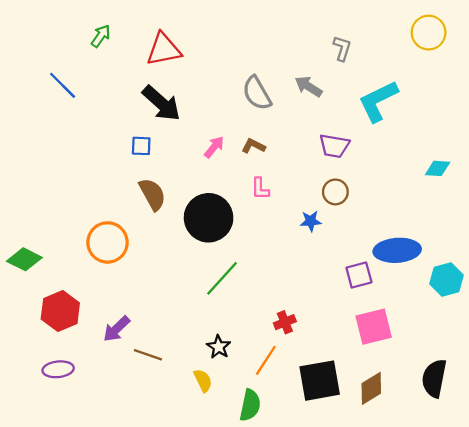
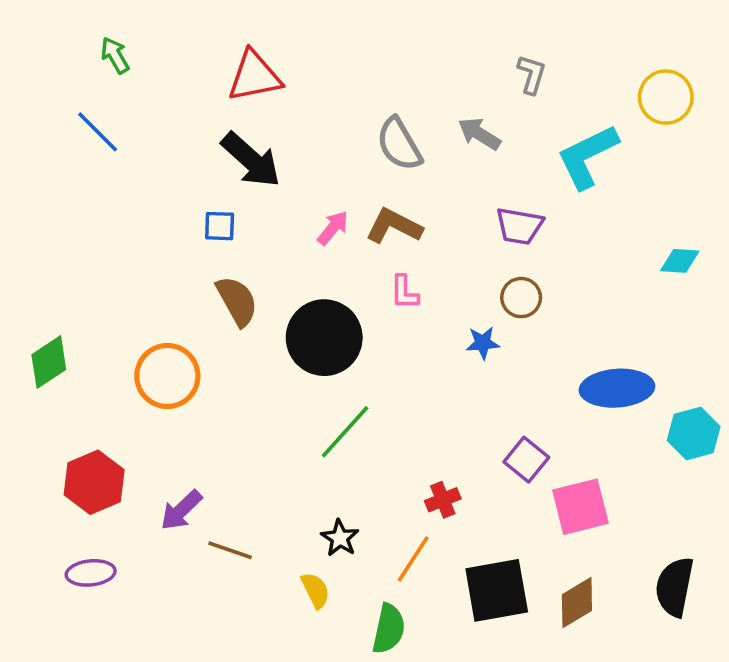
yellow circle: (429, 33) -> (666, 97), moved
green arrow: (101, 36) -> (115, 55), moved, turned -65
brown L-shape: (253, 146) -> (394, 226), size x1.5
green diamond: (24, 259) -> (49, 362), moved, turned -60
purple square: (359, 275) -> (526, 460), moved, turned -36

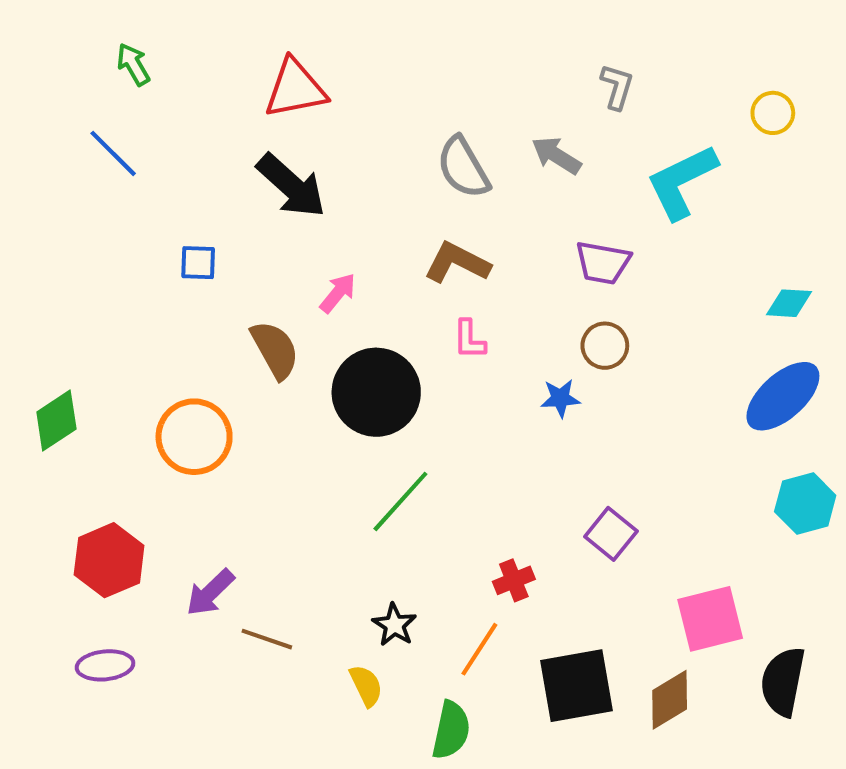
yellow circle: (666, 97) -> (773, 113), size x0.7
blue square: (220, 226) -> (198, 263), moved
pink arrow: (333, 228) -> (338, 293), moved
blue ellipse: (617, 388) -> (783, 396), moved, turned -38
pink square: (580, 507) -> (710, 619), moved

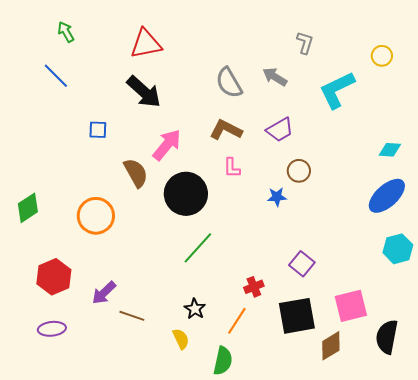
purple trapezoid: (603, 263) -> (280, 130), moved, turned -40
pink arrow: (338, 293) -> (167, 145), size x1.6
black square: (577, 686) -> (297, 316), moved

